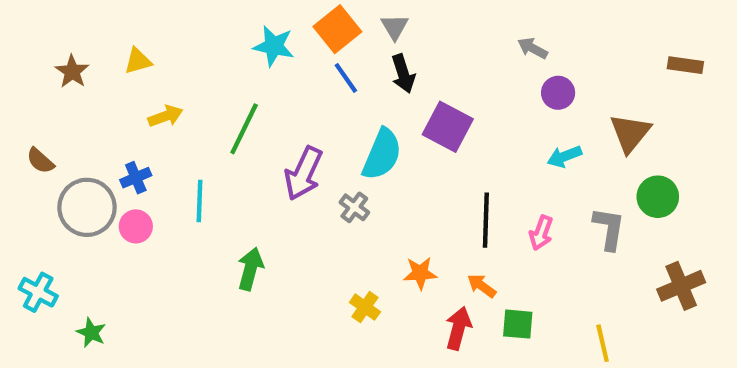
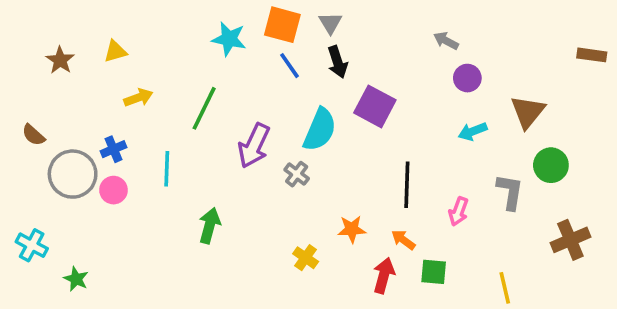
orange square: (337, 29) -> (282, 25), turned -36
brown rectangle: (685, 65) -> (592, 55), moved
pink arrow: (541, 233) -> (458, 211), moved

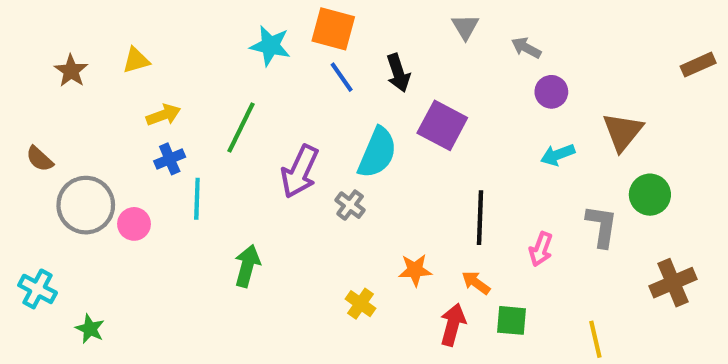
gray triangle: (330, 23) -> (465, 27), moved
brown rectangle: (592, 55) -> (698, 65), turned -32
blue cross: (113, 149) -> (170, 159), moved

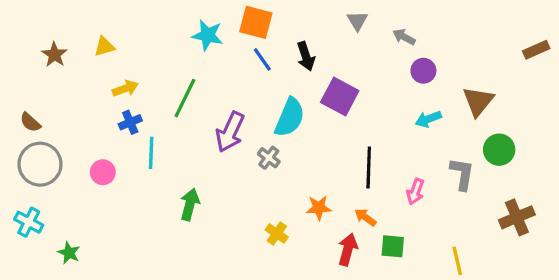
gray circle: (86, 205) -> (40, 164), moved

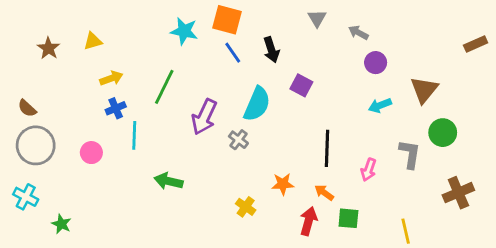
purple square: (340, 97) -> (301, 85), size x0.7
green arrow: (190, 204) -> (168, 181), turned -92

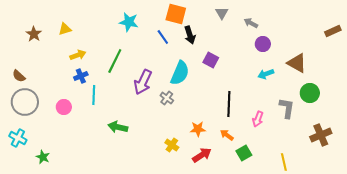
orange square: (227, 20) -> (176, 14), moved
brown triangle: (424, 90) -> (297, 63), turned -40
green square: (348, 218) -> (244, 153), turned -35
red arrow: (308, 221) -> (202, 155), moved, turned 42

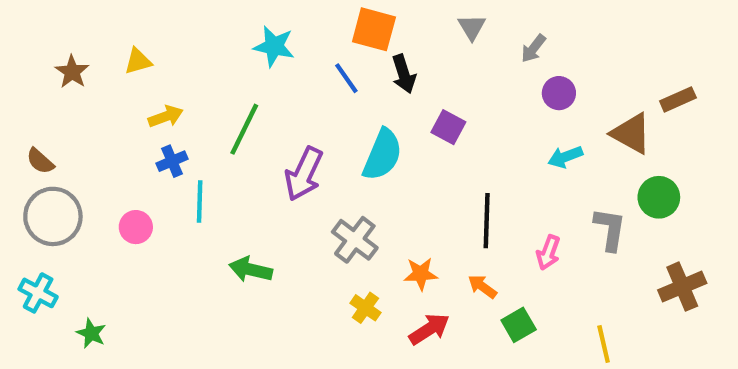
gray arrow: (251, 23) -> (533, 48), turned -80
brown rectangle: (333, 31) -> (678, 99), moved
gray cross: (167, 98) -> (355, 240), moved, size x1.5

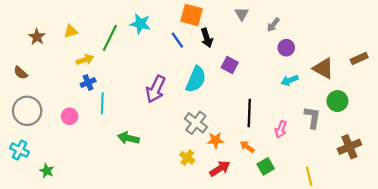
brown rectangle: (678, 99) -> (359, 59), moved
green line: (244, 129) -> (110, 38), moved
brown semicircle: (40, 161) -> (21, 73), moved
gray cross: (355, 240) -> (196, 123), moved

